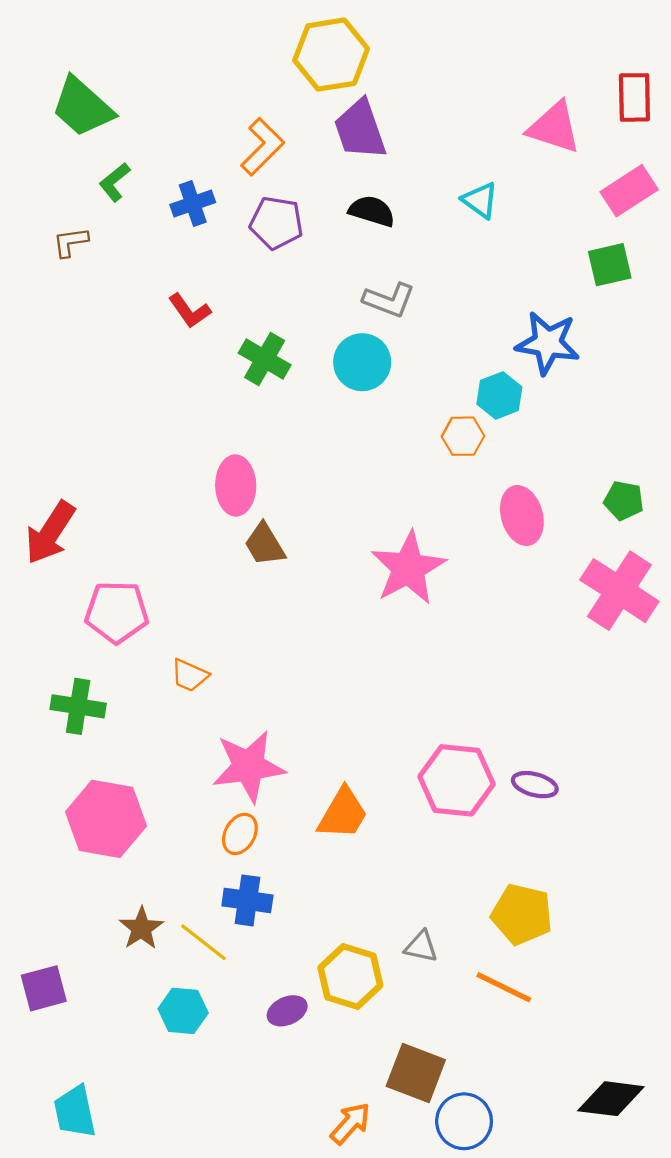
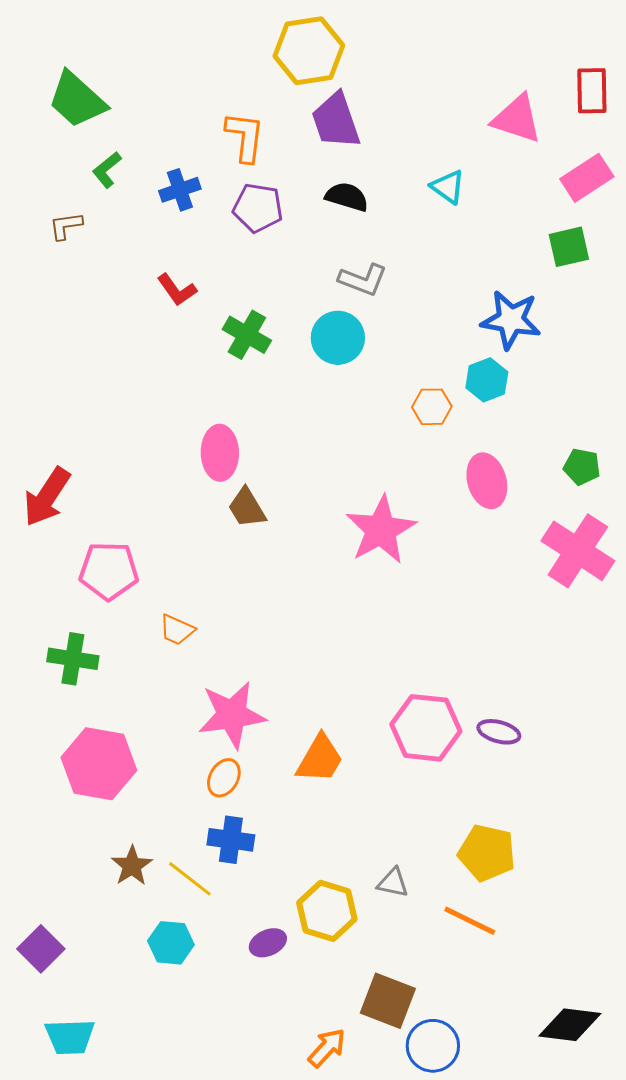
orange L-shape: (262, 147) -> (245, 137), turned -38
cyan hexagon: (499, 395) -> (487, 380), moved
purple square: (44, 988) -> (41, 949), moved, turned -30
cyan trapezoid: (75, 1112) -> (70, 1037), turned -80

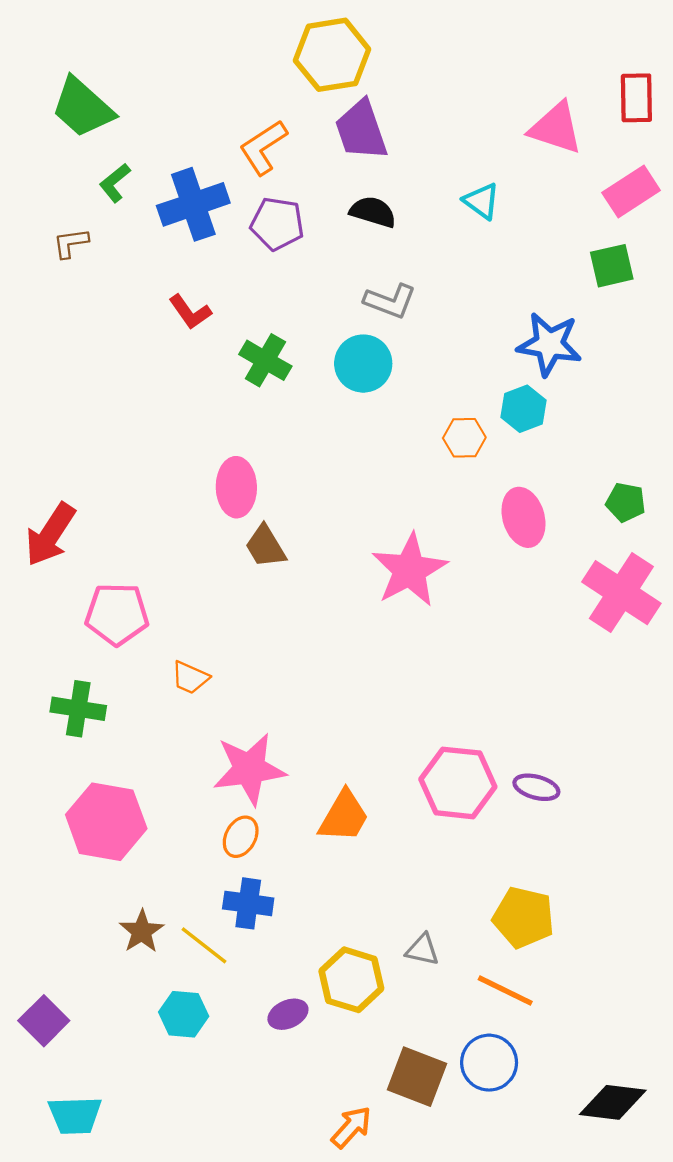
orange L-shape: (245, 137) -> (263, 147), turned -130
blue cross: (180, 190) -> (193, 204), size x1.6
blue circle: (433, 1046) -> (489, 1063), moved

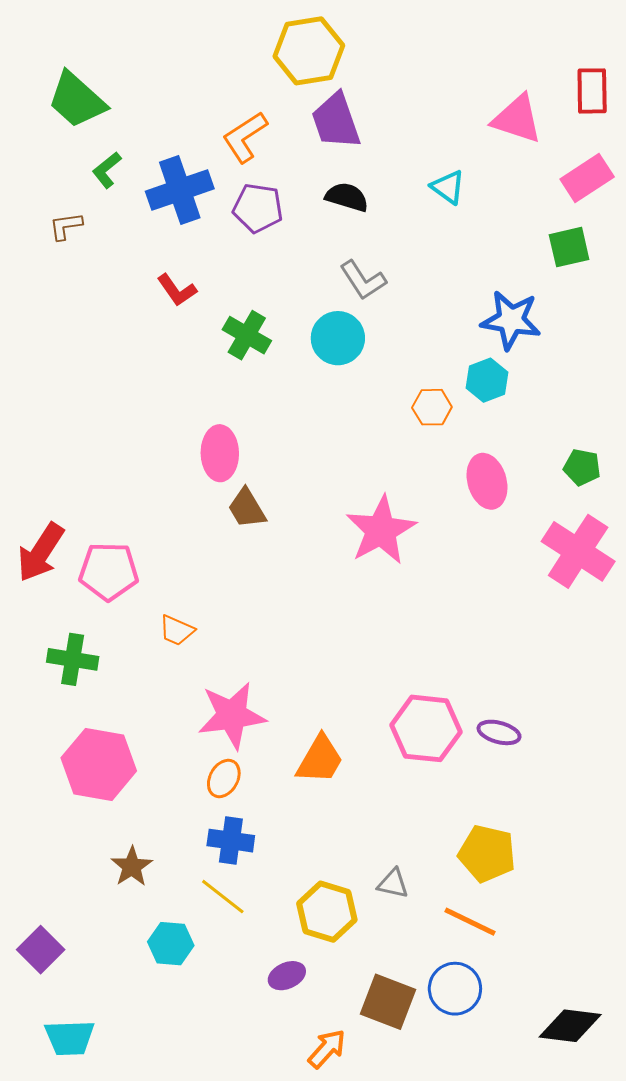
gray L-shape: (390, 301) -> (363, 280), turned 36
red arrow: (50, 535) -> (41, 552), moved
yellow line: (204, 945) -> (223, 897), moved
purple ellipse: (288, 1014) -> (287, 976), moved

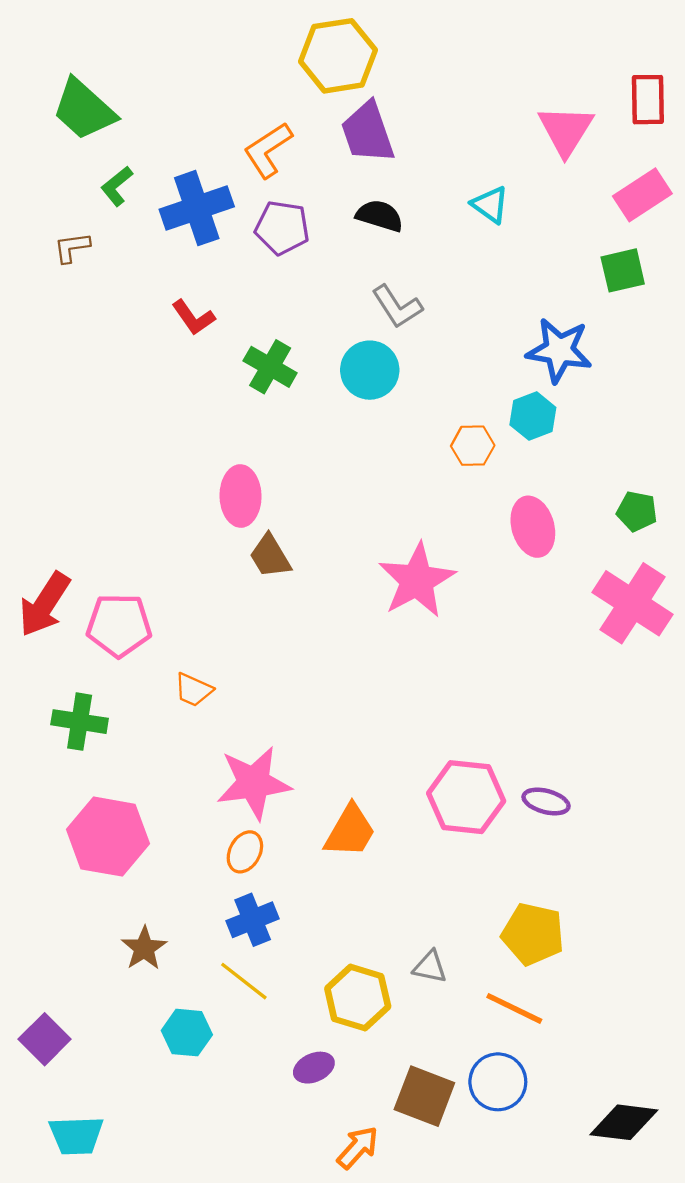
pink triangle: (517, 119) -> (566, 130), turned 44
blue cross: (231, 841) -> (253, 920), turned -30

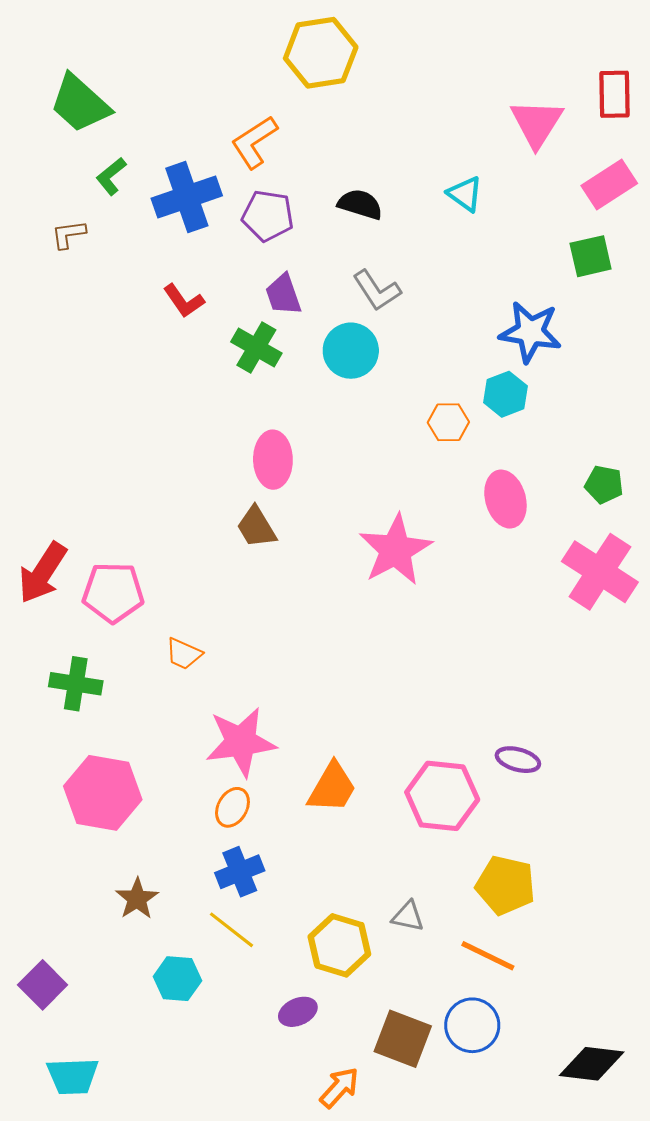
purple trapezoid: (368, 132) -> (283, 295), moved, size x0.7
pink ellipse: (241, 496) -> (273, 460), moved
pink hexagon: (466, 797) -> (442, 796), moved

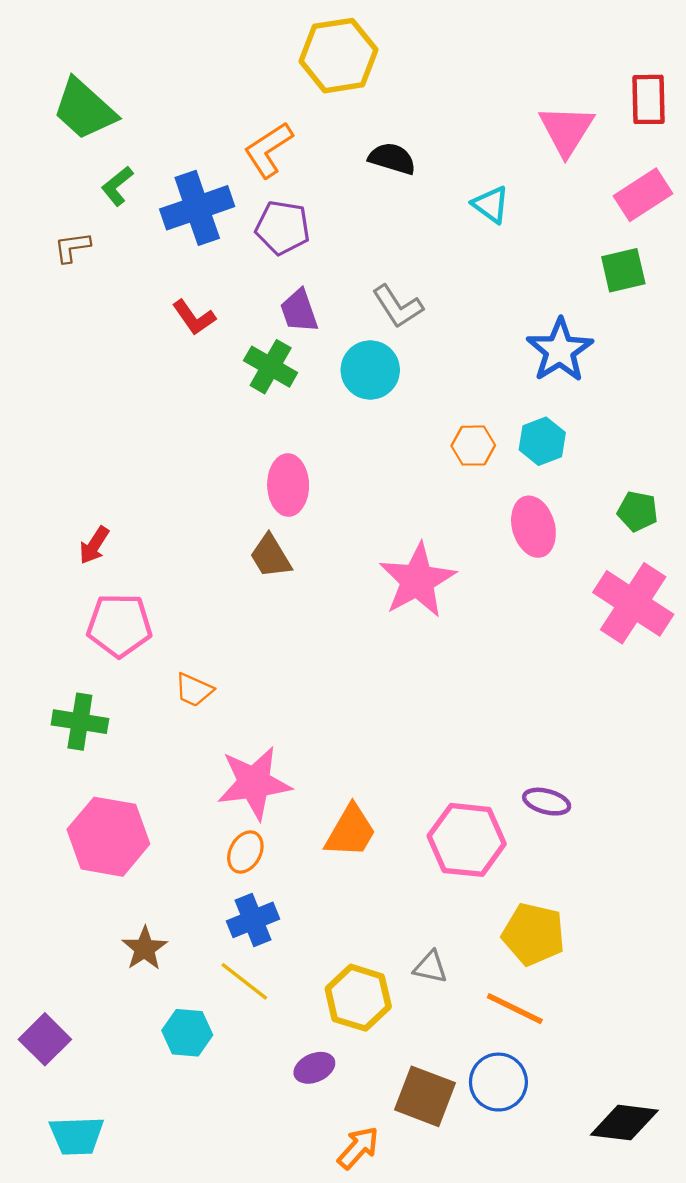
black semicircle: (360, 204) -> (392, 159), moved
blue star: (530, 332) -> (560, 350), turned 30
cyan hexagon: (505, 394) -> (542, 441), moved
red arrow: (43, 573) -> (94, 545), moved, size x0.6

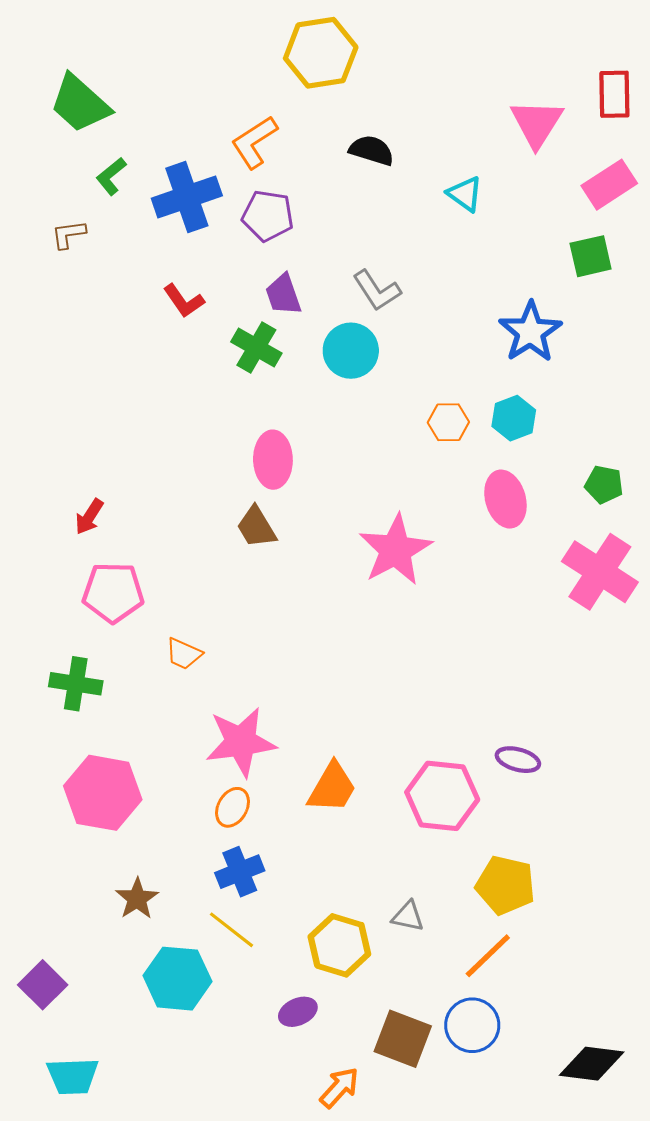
orange line: (515, 1009) -> (488, 956), turned -70
cyan hexagon: (187, 1033) -> (177, 979), size x1.4

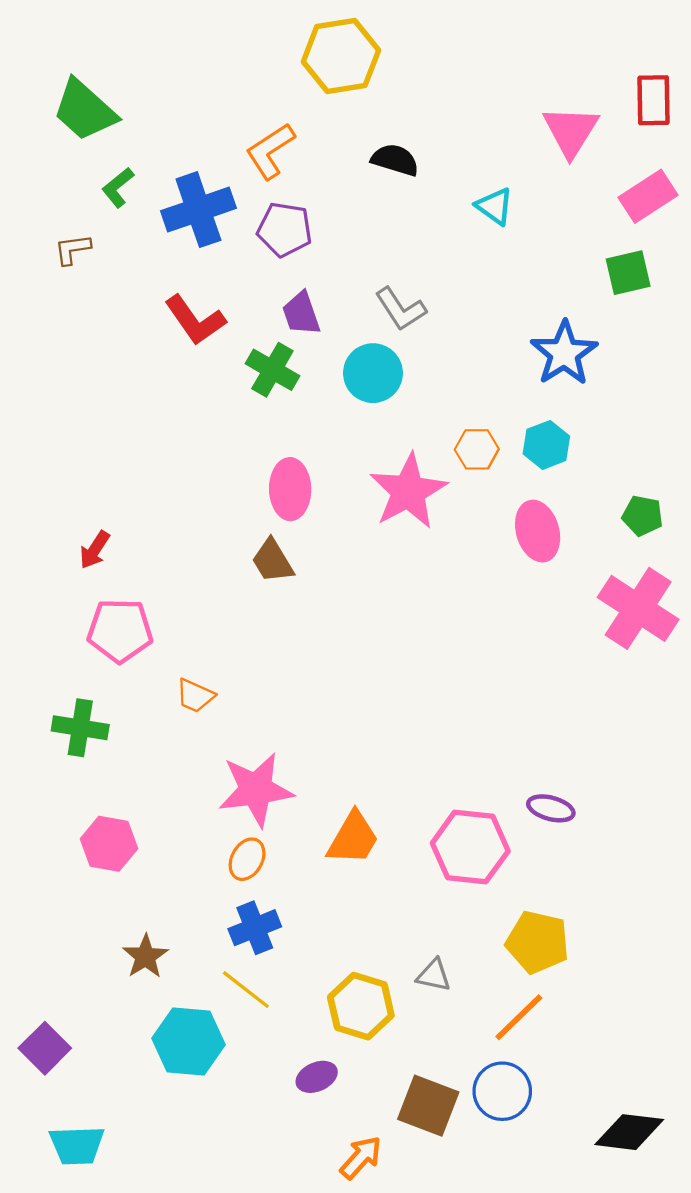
red L-shape: (184, 301) -> (195, 320), size x1.4
pink star: (395, 550) -> (408, 491), moved
pink hexagon: (103, 793) -> (109, 844), size x0.7

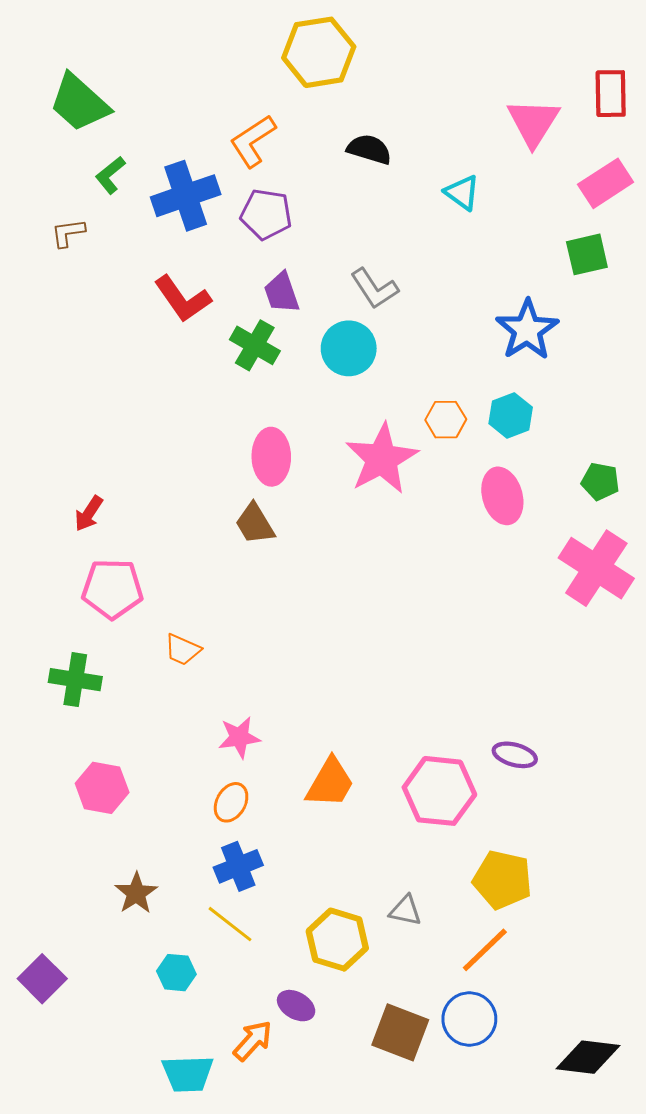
pink star: (256, 790) -> (239, 737), size x0.6
cyan hexagon: (188, 1042) -> (176, 973), size x0.6
purple ellipse: (317, 1077) -> (296, 1006), turned 54
cyan trapezoid: (77, 1145) -> (188, 1074), moved
orange arrow: (361, 1158) -> (253, 1041), moved

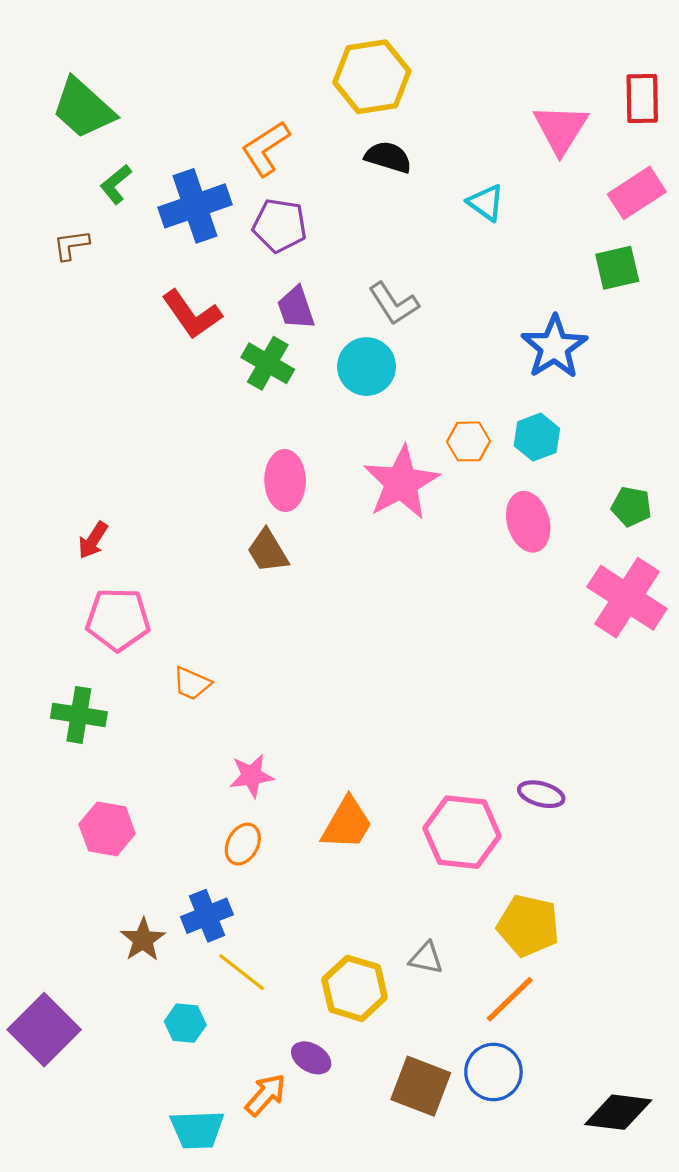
yellow hexagon: (319, 52) -> (372, 77), moved
blue cross: (238, 866) -> (207, 916), moved
purple square: (42, 979) -> (44, 1030), size x1.4

